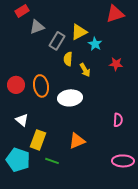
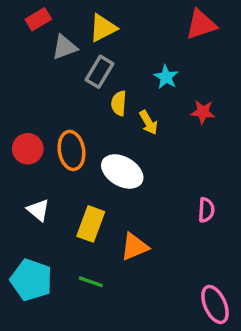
yellow triangle: (79, 32) -> (103, 28), moved
white ellipse: (70, 98) -> (122, 171), turned 35
yellow rectangle: (38, 140) -> (91, 224), moved
pink ellipse: (123, 161) -> (215, 304), moved, turned 65

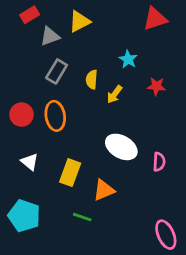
gray rectangle: (100, 72) -> (57, 71), moved
yellow arrow: (148, 122) -> (115, 94), turned 66
white ellipse: (122, 171) -> (121, 147), moved
green line: (91, 282) -> (82, 217), moved

